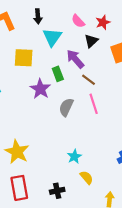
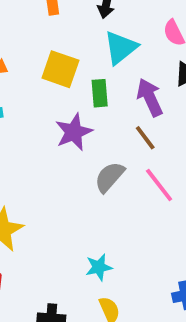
green rectangle: (58, 74) -> (100, 93), moved
brown line: (89, 80) -> (145, 138), moved
pink line: (94, 104) -> (159, 185), turned -36

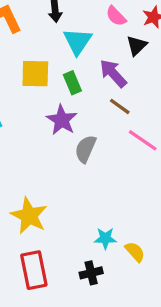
gray semicircle: (109, 177) -> (86, 149), moved
cyan star: (99, 267) -> (105, 238), moved, turned 30

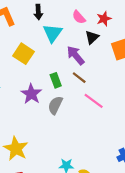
yellow square: (35, 74) -> (24, 54), turned 30
green rectangle: (72, 83) -> (56, 80), moved
purple star: (62, 120) -> (31, 94), moved

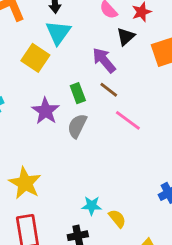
cyan triangle: (53, 33) -> (58, 33), moved

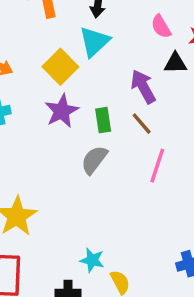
black triangle: (126, 37) -> (175, 63), turned 30
purple star: (46, 111) -> (62, 111), moved
pink line: (128, 120) -> (157, 166), turned 60

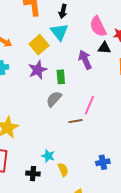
pink semicircle: (161, 27) -> (98, 26), size x1.5
cyan triangle: (94, 42) -> (59, 32), turned -30
brown line: (142, 124) -> (76, 121), moved, turned -64

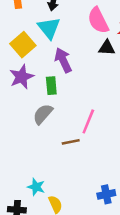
purple arrow: (85, 60) -> (63, 60), moved

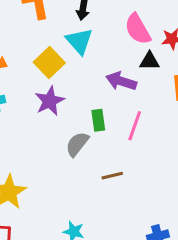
purple arrow: (63, 60) -> (121, 81), moved, turned -45
green rectangle: (51, 86) -> (98, 120), moved
pink line: (88, 121) -> (135, 126), moved

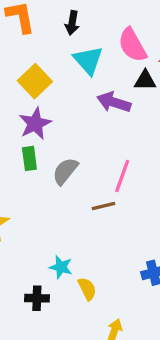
cyan triangle: (79, 41) -> (88, 60), moved
green rectangle: (98, 120) -> (29, 158), moved
pink line: (135, 126) -> (122, 176), moved

